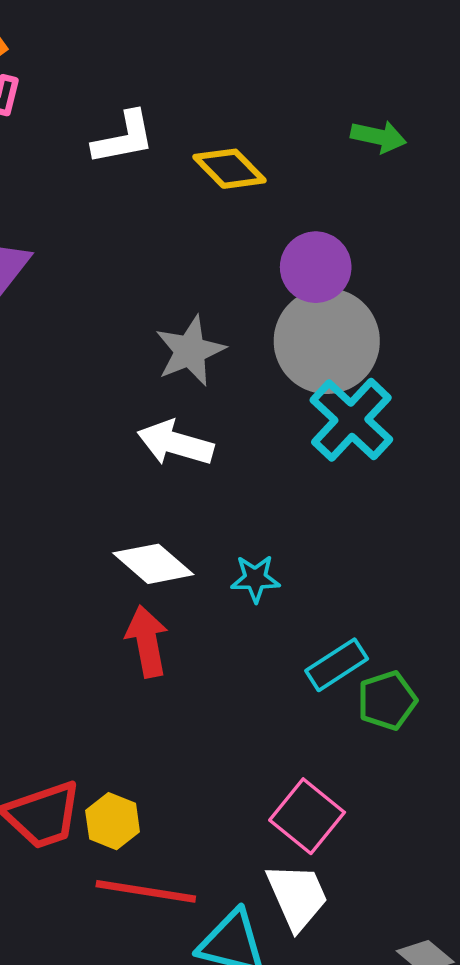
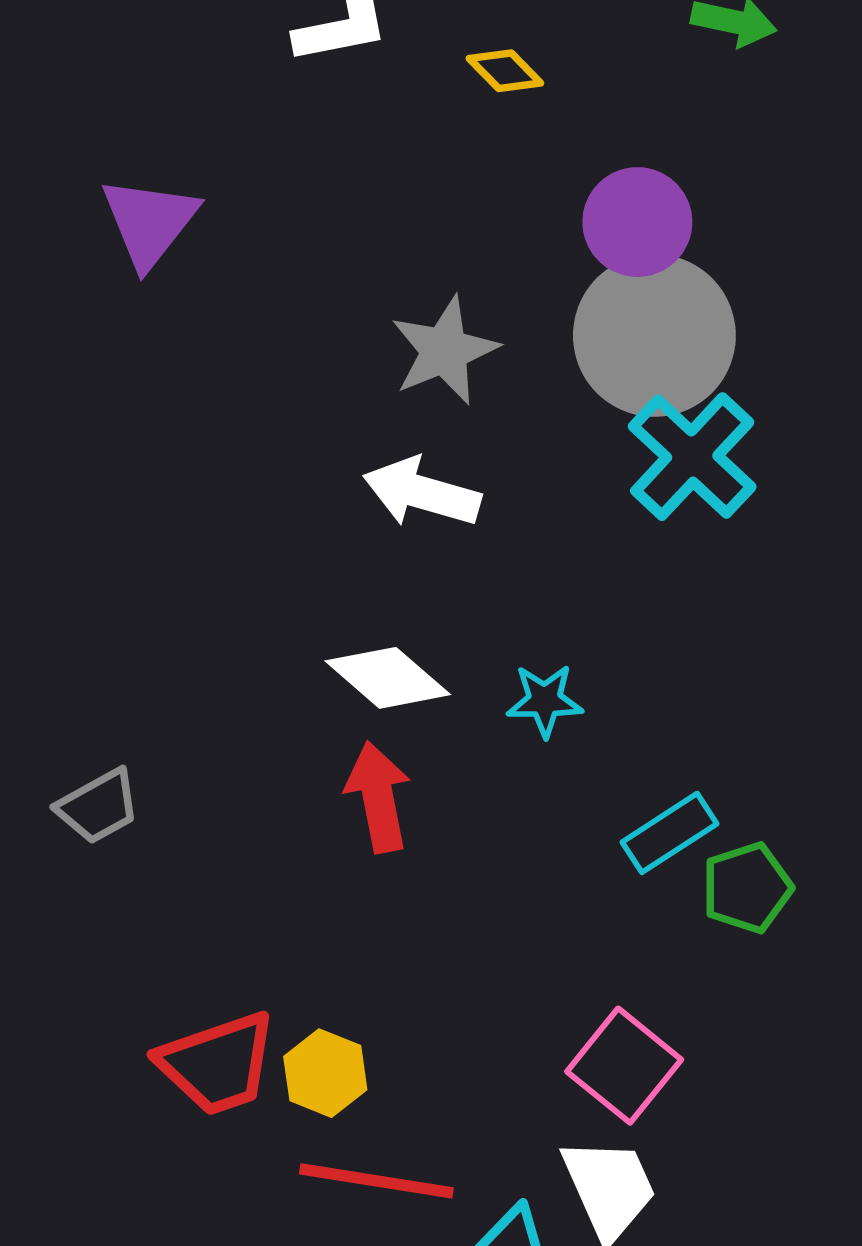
yellow diamond: (229, 169) -> (505, 71), size x0.7

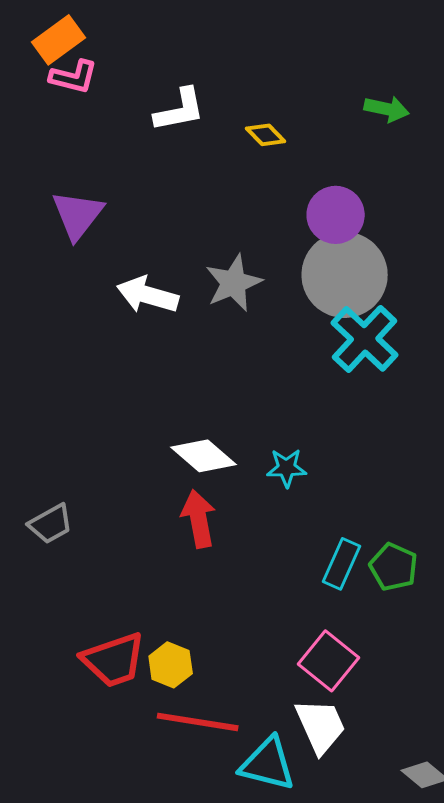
white arrow: (422, 492) -> (148, 295), moved
cyan rectangle: (670, 833) -> (342, 564), moved, turned -33
green pentagon: (747, 888) -> (394, 567), turned -30

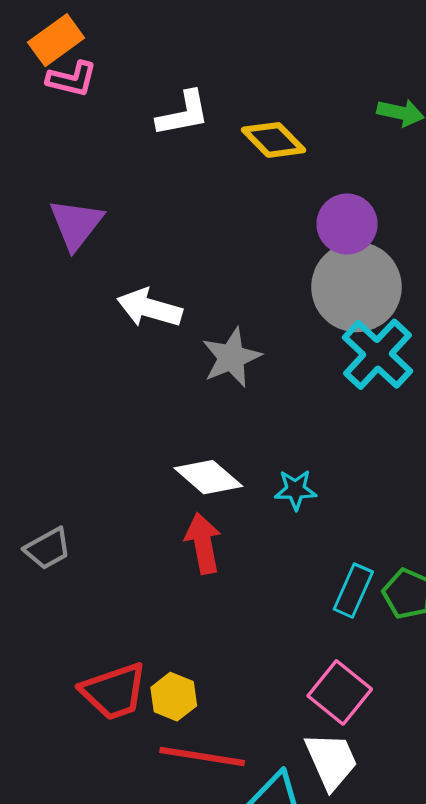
yellow diamond: (266, 135) -> (273, 140), size x1.5
gray star: (234, 283) -> (231, 357), moved

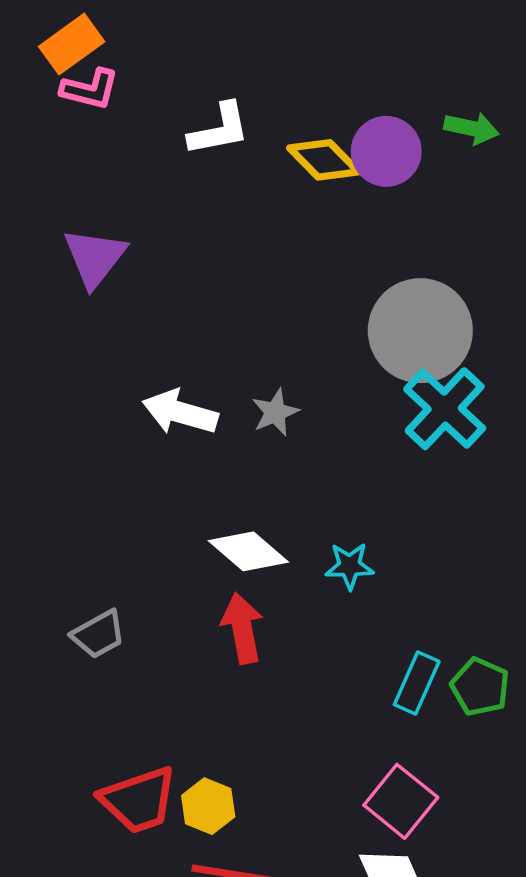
purple circle: (347, 224) -> (386, 151), moved
white arrow: (150, 308) -> (180, 412), moved
gray star: (231, 357) -> (275, 412), size x0.7
gray trapezoid: (48, 549) -> (98, 634), moved

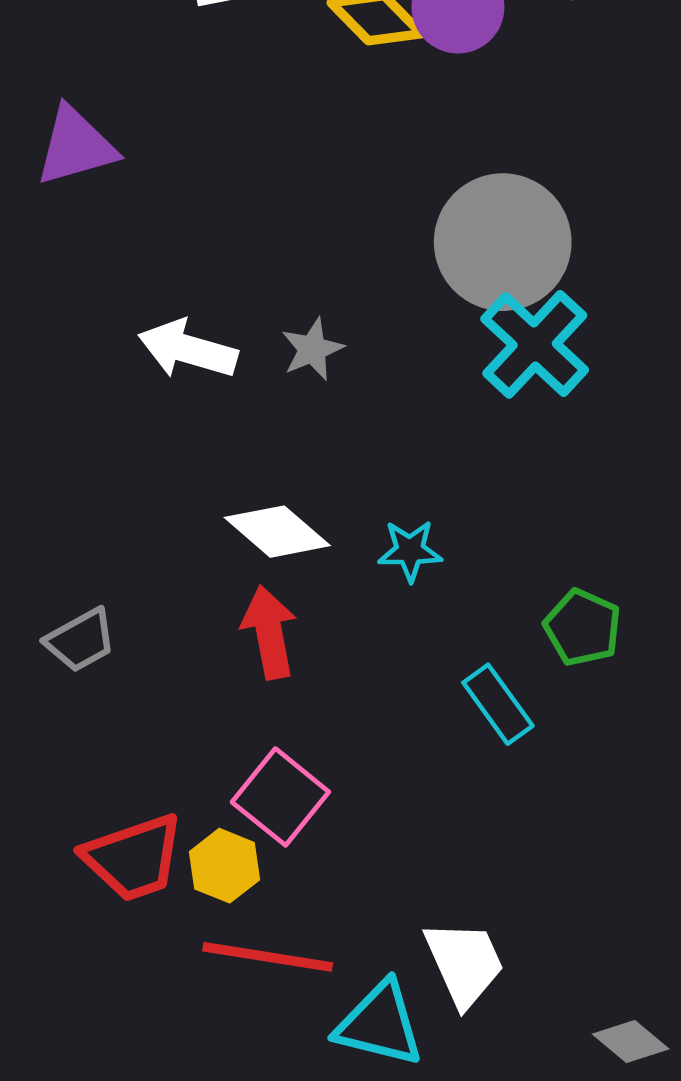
purple triangle: (95, 257) -> (76, 146), turned 36
cyan rectangle: (417, 683) -> (498, 704), turned -60
green pentagon: (480, 687) -> (583, 627), moved
pink square: (401, 801) -> (280, 797), moved

